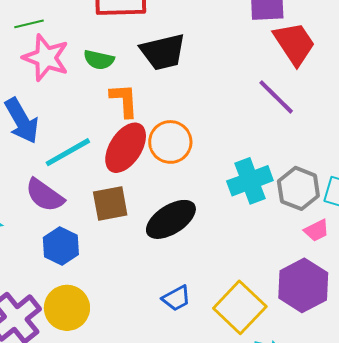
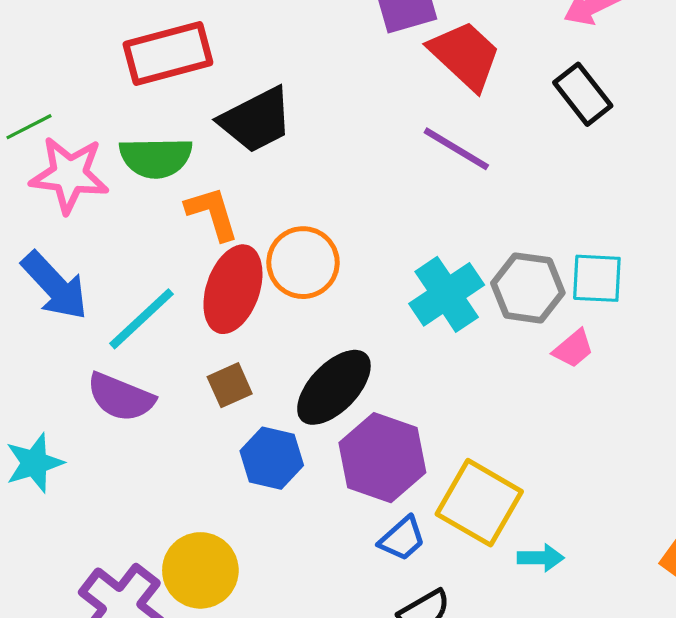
green semicircle: (99, 60) -> (156, 158), size x1.4
brown square: (110, 203) -> (230, 385), size x0.7
blue hexagon: (61, 246) -> (272, 458), moved
purple hexagon: (303, 285) -> (382, 458), moved
blue trapezoid: (176, 298) -> (402, 539), moved

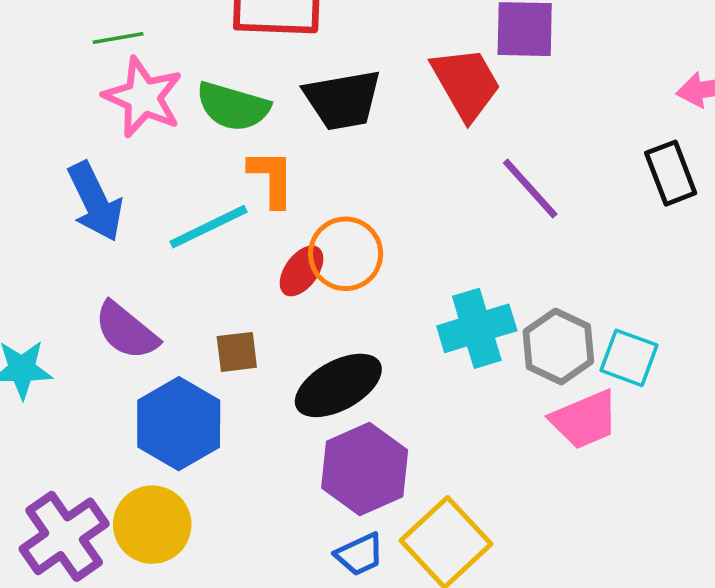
red trapezoid: (465, 55) -> (466, 83), moved
red ellipse: (233, 289) -> (301, 271), moved, size x0.6
cyan line: (142, 319) -> (209, 227), moved
pink trapezoid: (573, 349) -> (585, 420), size x1.6
blue hexagon: (272, 458) -> (179, 424), moved, size x1.4

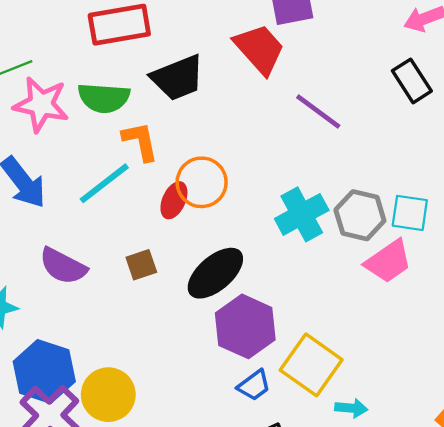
blue hexagon: (179, 424) -> (44, 372), moved

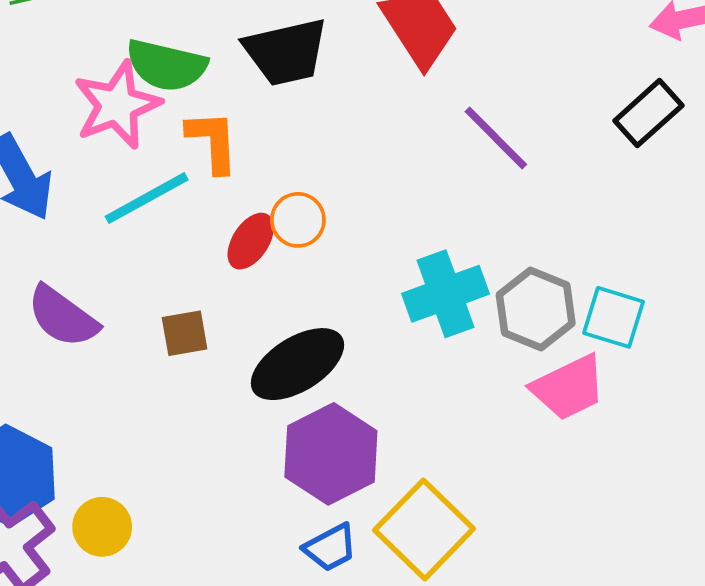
black rectangle: (412, 81) -> (648, 113), turned 72
pink star: (41, 104) -> (117, 105), moved, turned 30
orange circle: (202, 182) -> (298, 220), size x0.7
yellow circle: (108, 395) -> (102, 527), size x0.7

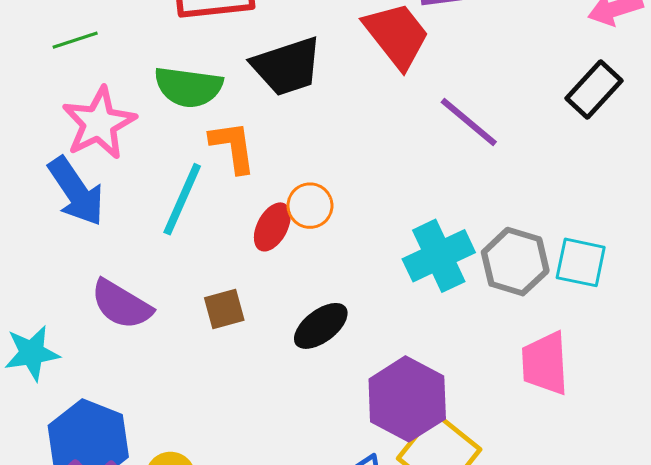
pink star: (117, 105) -> (99, 123), moved
cyan line: (147, 198) -> (182, 199), turned -32
black ellipse: (297, 364) -> (321, 326), size x0.7
pink trapezoid: (569, 387) -> (545, 363), moved, turned 118
purple hexagon: (331, 454) -> (407, 399), moved

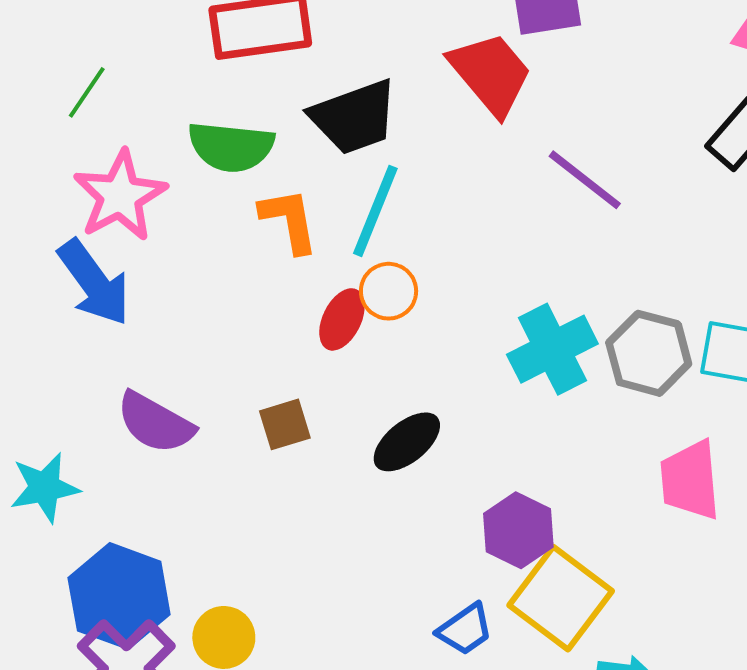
green line: (75, 40) -> (87, 92), turned -36
cyan line: (182, 199) -> (375, 211), moved
purple hexagon: (407, 399) -> (518, 530), size x0.7

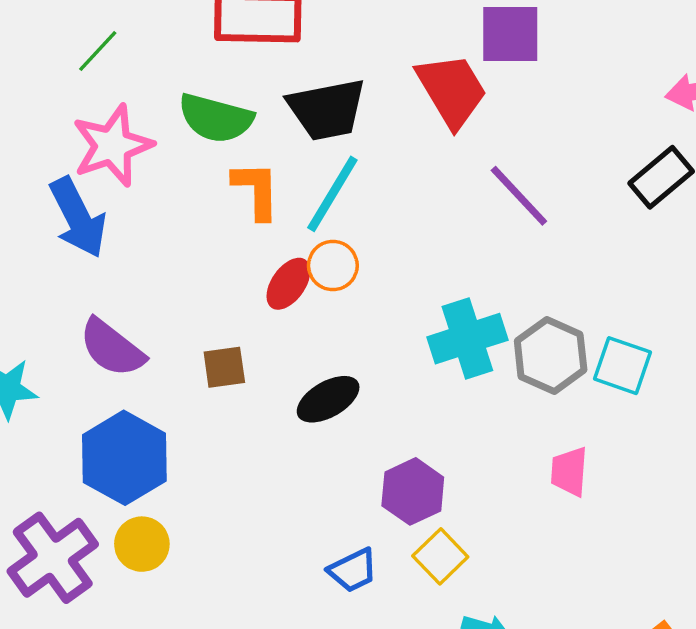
pink trapezoid: (690, 480) -> (569, 472), size x0.7
blue hexagon: (119, 596) -> (124, 458), moved
yellow square: (561, 598) -> (440, 556), size x0.6

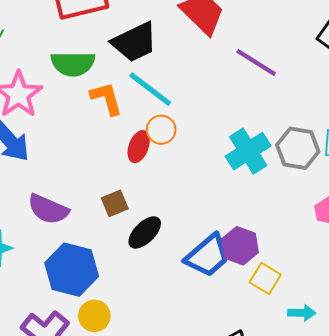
cyan line: (332, 194) -> (150, 89), turned -69
black ellipse: (328, 399) -> (145, 232), moved
blue trapezoid: (353, 570) -> (207, 256), moved, size x1.6

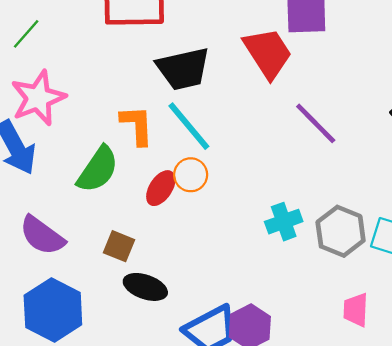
green semicircle: (73, 64) -> (98, 169), moved, turned -69
cyan cross: (248, 151) -> (284, 222), size x0.7
brown square: (115, 203) -> (119, 246), turned 32
black ellipse: (145, 232) -> (145, 287), turned 51

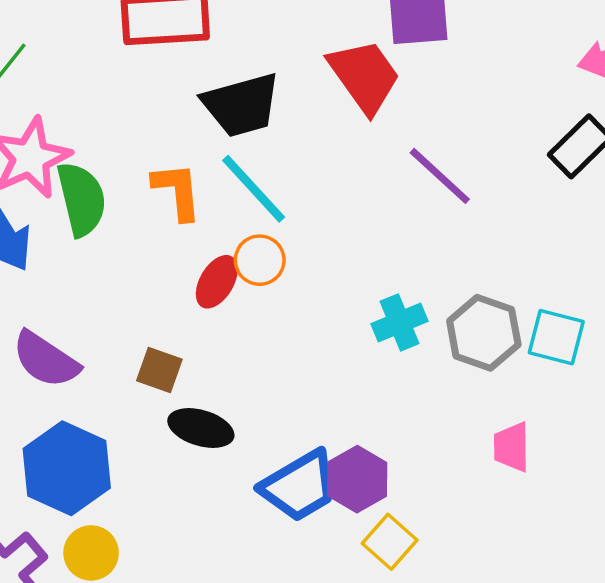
green semicircle: (98, 169) -> (82, 199), moved, turned -45

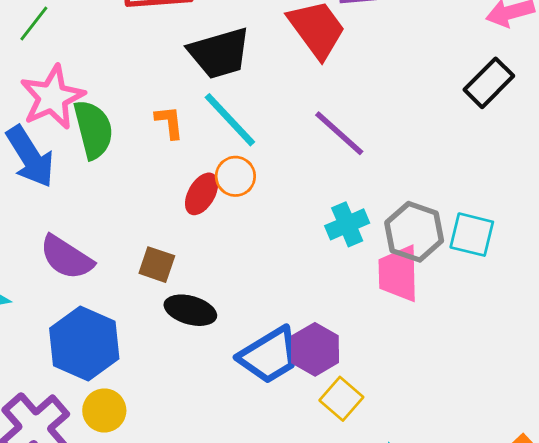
purple line: (440, 176) -> (339, 133), moved
orange L-shape: (177, 191) -> (169, 122), size x0.7
pink trapezoid: (511, 447) -> (398, 274), moved, size x1.4

